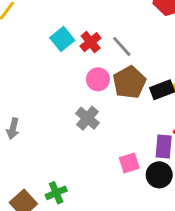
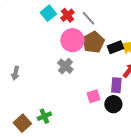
pink circle: (98, 79) -> (72, 40), size x1.5

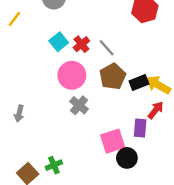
pink circle: (72, 40) -> (72, 75), moved
pink square: (93, 96) -> (113, 141), size x1.5
black circle: (113, 104) -> (127, 158), moved

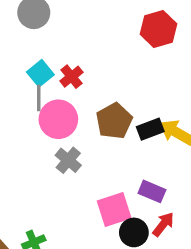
gray line: (107, 48) -> (39, 98), moved, turned 42
red arrow: (156, 110) -> (163, 224), moved
purple rectangle: (140, 128) -> (152, 191), turned -72

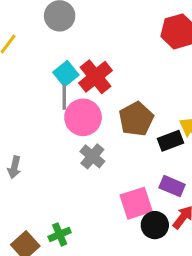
red cross: (71, 77) -> (96, 77), size x1.5
black rectangle: (150, 129) -> (170, 141), moved

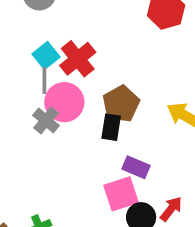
black rectangle: (170, 141) -> (111, 127), moved, turned -60
gray cross: (92, 156) -> (46, 120), moved
purple rectangle: (172, 186) -> (136, 167), moved

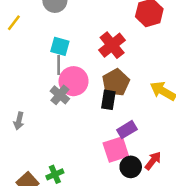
cyan square: (46, 55) -> (60, 46), turned -36
red cross: (78, 59) -> (112, 45), moved
purple rectangle: (136, 167) -> (127, 130), turned -54

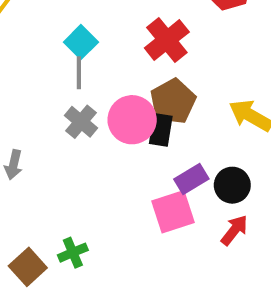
cyan square: (60, 46) -> (81, 42), turned 30
pink circle: (74, 81) -> (132, 120), moved
black circle: (131, 167) -> (232, 185), moved

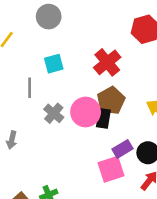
cyan square: (81, 42) -> (54, 64), turned 30
gray line: (79, 73) -> (30, 88), moved

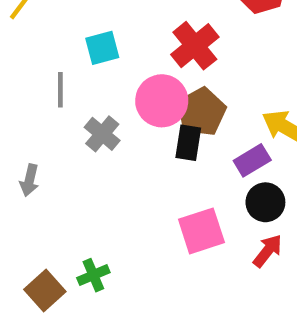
pink circle: (86, 112) -> (162, 101), moved
purple rectangle: (122, 149) -> (252, 160), moved

